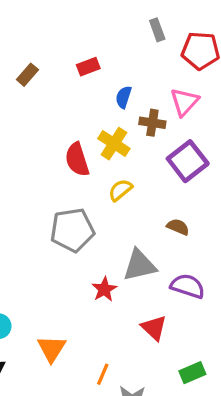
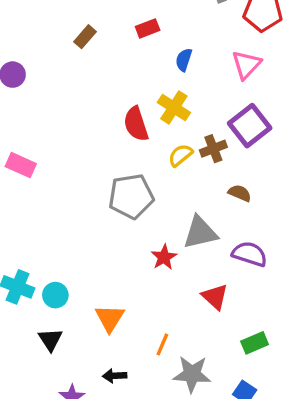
brown cross: (152, 123) -> (213, 149), moved, turned -30

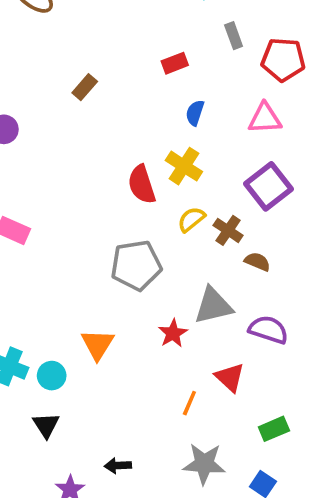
red rectangle: (148, 28) -> (175, 63), moved
pink triangle: (246, 65) -> (265, 118), turned 44
brown cross: (213, 149) -> (228, 230), moved, turned -35
orange triangle: (110, 318) -> (98, 344), moved
orange line: (162, 344) -> (189, 403), moved

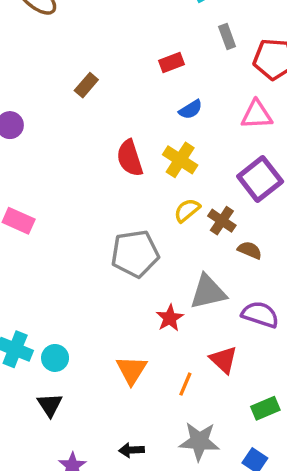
blue semicircle: (195, 113) -> (191, 109), turned -140
red semicircle: (142, 184) -> (130, 158), moved
orange triangle: (98, 344) -> (131, 370), moved
black arrow: (118, 466) -> (131, 450), moved

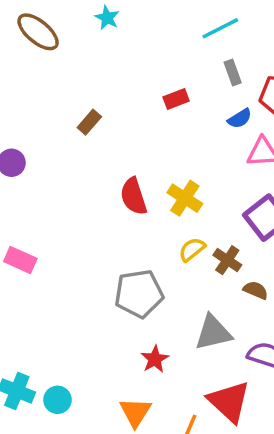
blue semicircle: (191, 109) -> (240, 119), moved
red star: (170, 318) -> (155, 359), moved
red triangle: (224, 360) -> (229, 402), size x1.5

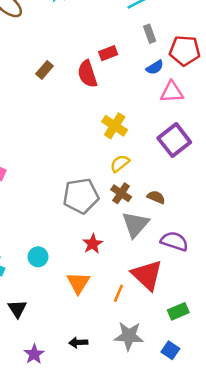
red semicircle: (134, 196) -> (87, 74), moved
brown cross: (227, 260) -> (121, 193), moved
brown semicircle: (256, 290) -> (156, 197), moved
gray triangle: (213, 333) -> (135, 224), turned -36
cyan circle: (57, 400) -> (38, 257), moved

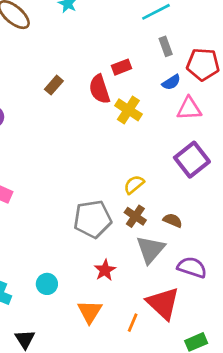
yellow cross: (115, 126) -> (128, 110), moved

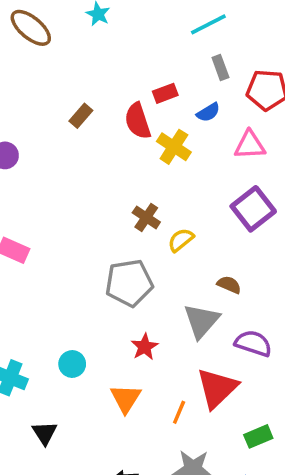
blue semicircle: (171, 82) -> (208, 112), moved
brown cross: (135, 216) -> (146, 217), moved
red triangle: (163, 303) -> (217, 388), turned 33

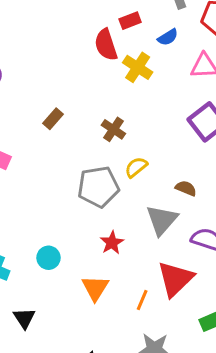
brown rectangle: (81, 116) -> (53, 119), moved
yellow semicircle: (181, 240) -> (136, 167), moved

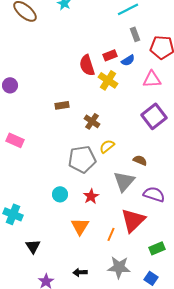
red rectangle: (130, 21) -> (110, 55), moved
brown rectangle: (53, 119) -> (62, 105), moved, turned 40
cyan circle: (49, 258) -> (60, 194), moved

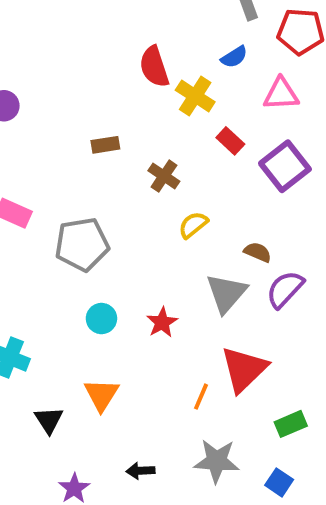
red rectangle: (110, 55) -> (230, 141), moved, turned 64
gray pentagon: (82, 159) -> (82, 244), moved
purple semicircle: (154, 194) -> (285, 289), moved, turned -65
orange triangle: (80, 226) -> (101, 395), moved

